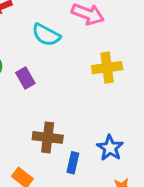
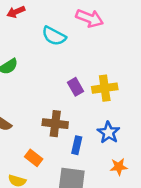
yellow cross: (107, 68) -> (105, 88), moved
purple rectangle: (25, 78) -> (76, 87), moved

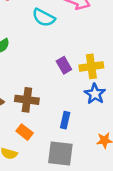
brown cross: (55, 124) -> (27, 100), moved
blue star: (109, 133) -> (95, 94), moved

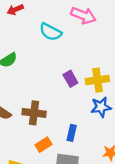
blue star: (95, 94) -> (101, 107), turned 30
orange rectangle: (25, 132) -> (43, 145), moved, turned -70

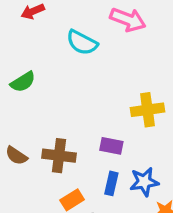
purple rectangle: (70, 79) -> (111, 146), moved, turned -49
blue star: (101, 107) -> (144, 182), moved

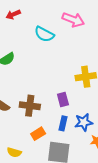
purple rectangle: (111, 146) -> (63, 100), turned 64

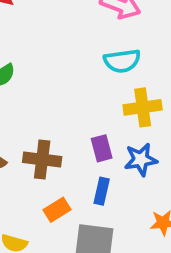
cyan semicircle: (44, 34) -> (122, 61), moved, turned -36
blue star: (84, 122) -> (141, 159), moved

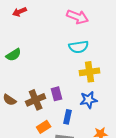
purple rectangle: (102, 148) -> (57, 94), moved
brown cross: (42, 159) -> (36, 100), turned -30

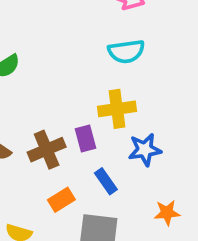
yellow cross: (90, 72) -> (117, 109), moved
blue rectangle: (68, 117) -> (106, 181), turned -48

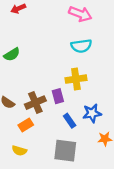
blue star: (145, 150) -> (92, 113), moved
orange rectangle: (61, 200) -> (26, 125), moved

